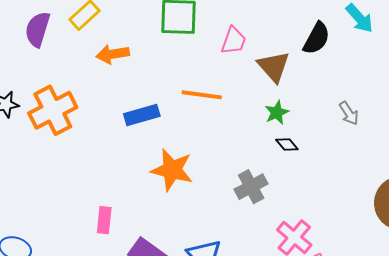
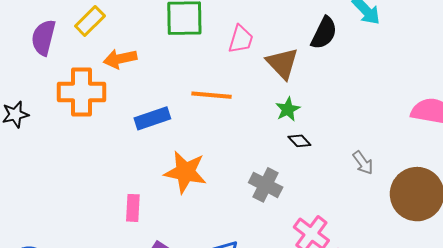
orange cross: (53, 110) -> (82, 92), moved, turned 30
gray arrow: (349, 113) -> (363, 163), moved
gray cross: (251, 187) -> (266, 185), turned -32
pink rectangle: (104, 220) -> (133, 208), moved

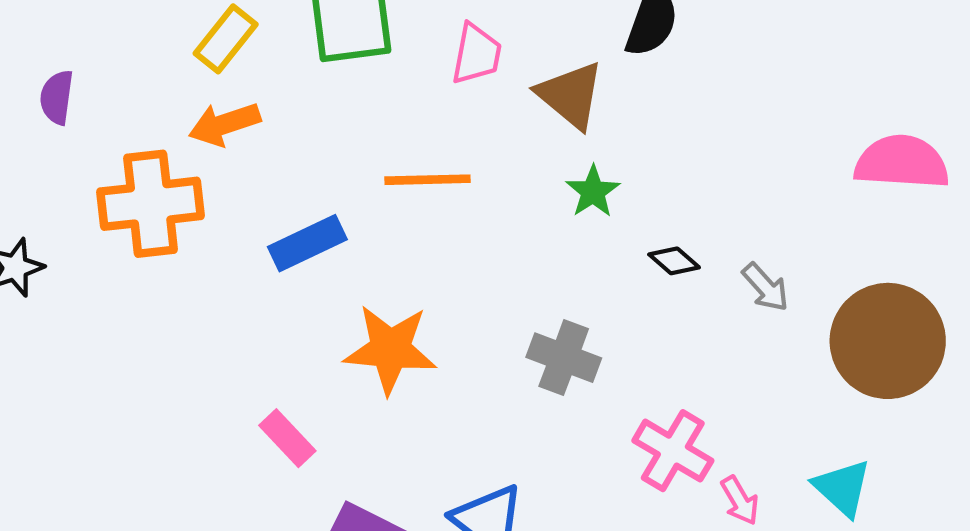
yellow rectangle: (90, 21) -> (226, 39), moved
purple semicircle: (43, 38) -> (57, 97), size x0.7
black diamond: (299, 141) -> (674, 261), moved
pink rectangle: (133, 208) -> (287, 438), turned -40

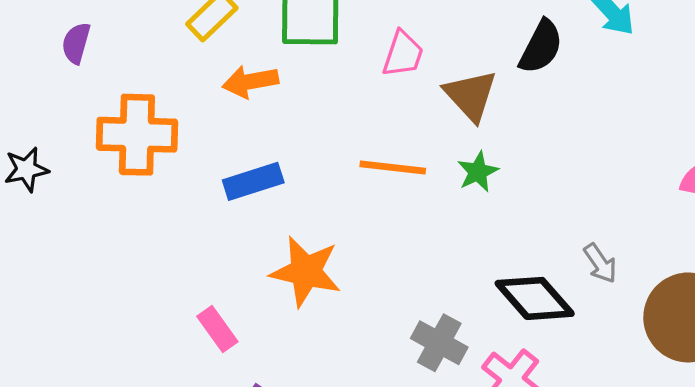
orange arrow: (224, 124) -> (250, 82), moved
orange line: (428, 180) -> (393, 168), moved
black diamond: (674, 261) -> (535, 298), moved, size x2.0
gray cross: (564, 358) -> (439, 343), moved

